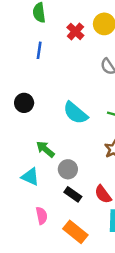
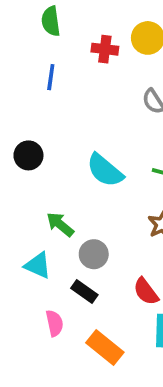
red cross: (75, 31) -> (105, 49), turned -36
black rectangle: (73, 194) -> (84, 292), moved

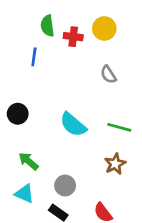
green semicircle: (51, 21) -> (47, 26), moved
green arrow: (60, 224) -> (29, 161), moved

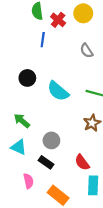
red cross: (73, 37) -> (58, 20), turned 32
blue line: (34, 57) -> (43, 40), moved
black circle: (18, 114) -> (27, 78), moved

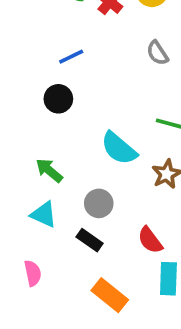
blue line: (43, 40) -> (71, 57), moved, turned 56
cyan semicircle: (58, 91) -> (119, 148), moved
pink semicircle: (28, 181) -> (33, 273), moved

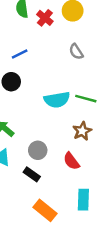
cyan semicircle: (119, 148) -> (57, 100), moved, turned -50
red semicircle: (150, 240) -> (71, 161), moved

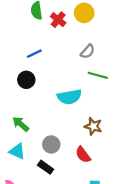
gray semicircle: (76, 52) -> (88, 51), turned -105
green line: (86, 99) -> (98, 75), moved
brown star: (82, 131) -> (93, 126), turned -30

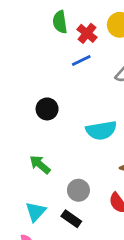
blue line: (34, 54) -> (81, 60), moved
cyan triangle: (17, 151) -> (36, 212), moved, turned 48

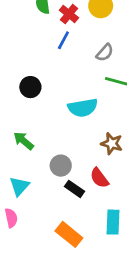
blue line: (81, 60) -> (63, 40), turned -36
black rectangle: (71, 219) -> (74, 189), moved

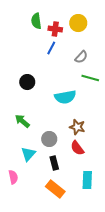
red cross: (69, 14) -> (55, 29), turned -32
brown star: (112, 144) -> (77, 127), moved
cyan triangle: (19, 186) -> (28, 154), moved
black rectangle: (74, 189) -> (54, 163), moved, turned 40

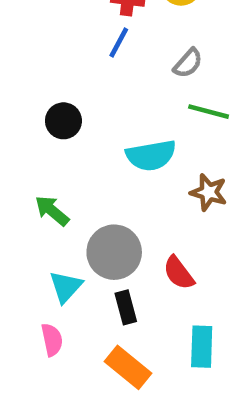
brown star: (77, 127) -> (209, 192), moved
gray circle: (49, 139) -> (114, 252), size x1.5
pink semicircle: (13, 177) -> (52, 340), moved

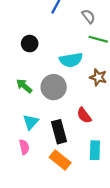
gray semicircle: (188, 63) -> (88, 16), turned -80
gray circle: (114, 252) -> (54, 87), moved
black rectangle: (126, 307) -> (59, 132), size x1.5

